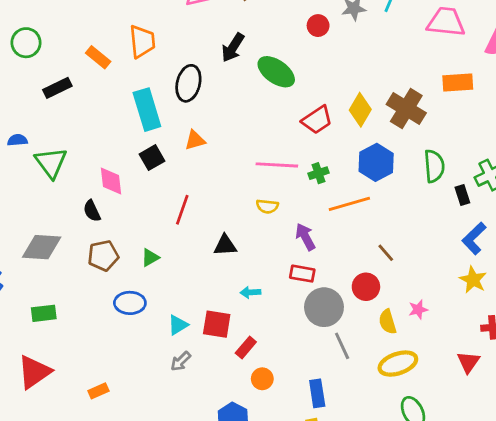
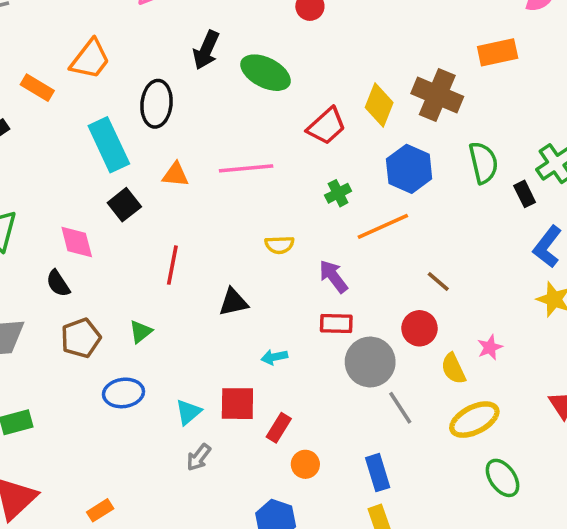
orange trapezoid: (142, 41) -> (90, 59), turned 52
orange triangle: (195, 140) -> (175, 175), turned 30
pink line: (277, 165) -> (246, 168), moved

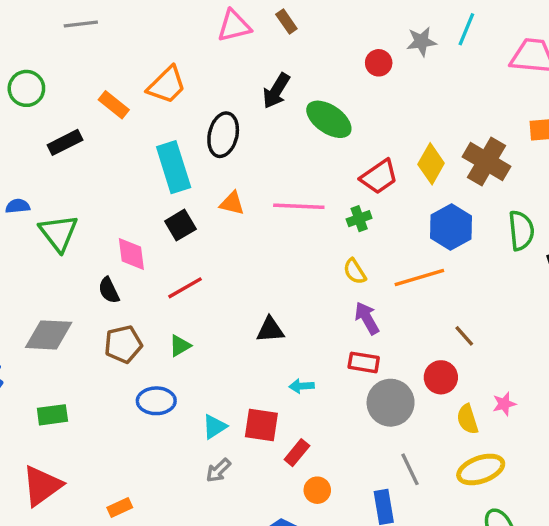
green cross: (338, 193) -> (359, 219), moved
yellow semicircle: (279, 245) -> (355, 271), moved, turned 52
red line: (172, 265) -> (185, 288), moved, turned 42
gray line: (400, 408) -> (410, 469), moved

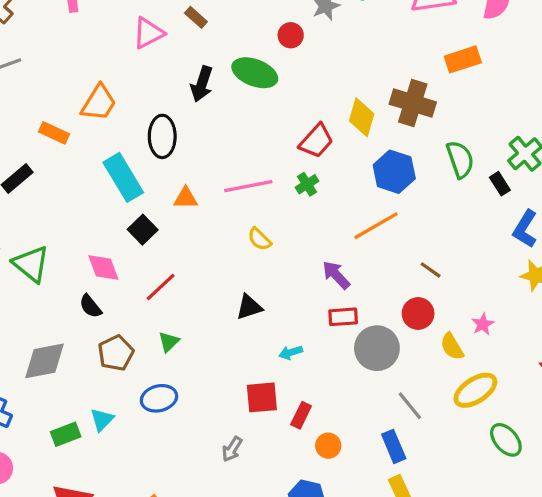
green ellipse: (329, 119) -> (255, 73), moved
yellow semicircle: (355, 271) -> (259, 239), moved
cyan triangle: (215, 427) -> (102, 420), moved

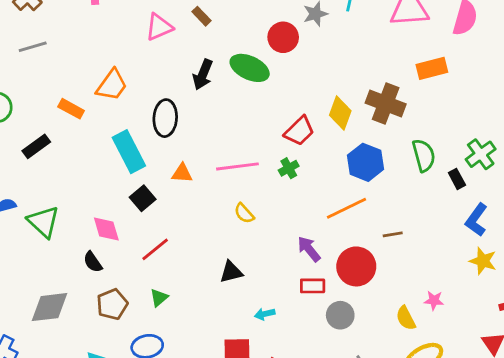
red circle: (291, 35) -> (283, 37), size x1.4
brown line: (431, 270) -> (393, 234), moved, turned -48
red circle: (418, 314) -> (356, 266), moved, size x1.4
pink star: (483, 324) -> (434, 300), turned 30
gray circle: (377, 348) -> (340, 315), size x0.7

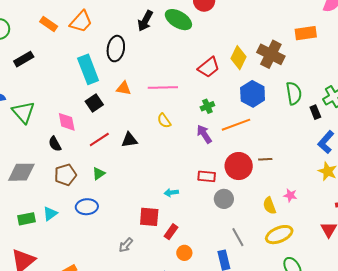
orange rectangle: (71, 109) -> (49, 24), moved
green cross: (289, 168) -> (207, 106), moved
brown line: (393, 234) -> (265, 159), moved
purple arrow: (309, 249) -> (204, 134), moved
black triangle: (231, 272) -> (129, 140), moved

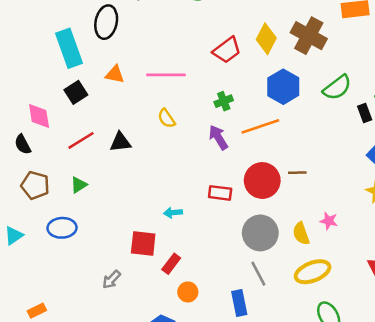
green semicircle: (294, 93) -> (337, 88), turned 60
brown pentagon: (65, 175) -> (35, 185), turned 30
gray circle: (224, 199) -> (260, 233), moved, size x1.4

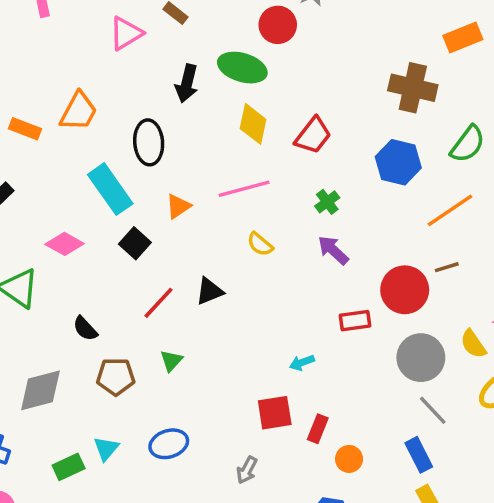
yellow diamond: (266, 39) -> (253, 124), moved
orange triangle: (115, 74) -> (178, 206), turned -30
pink diamond: (39, 116) -> (65, 244), moved, turned -36
orange line: (260, 126) -> (450, 210), moved
blue ellipse: (62, 228) -> (169, 444), moved

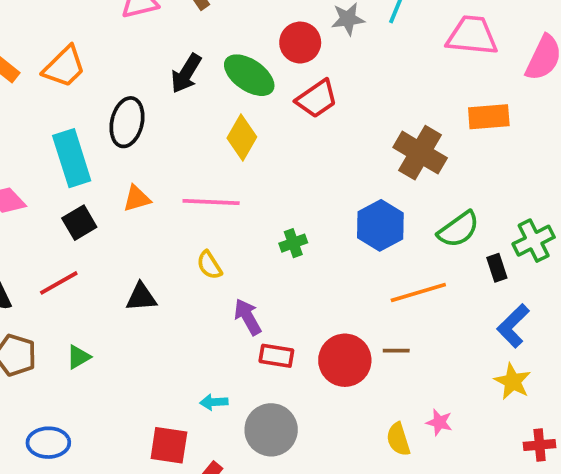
red trapezoid: (313, 135) -> (317, 99), moved
purple arrow: (333, 250) -> (248, 317), moved
red line: (158, 303) -> (59, 283), moved
red rectangle: (355, 321) -> (276, 356), moved
gray circle: (421, 358) -> (271, 430), moved

